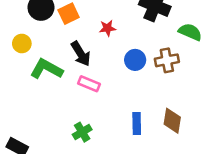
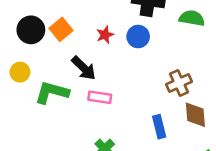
blue circle: (135, 60) -> (138, 37), moved
brown cross: (167, 60) -> (179, 83), moved

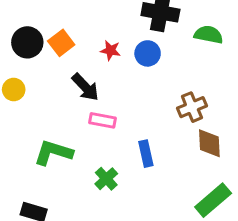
red star: (105, 35) -> (110, 50), turned 30
green L-shape: (52, 92) -> (53, 152), moved
blue rectangle: (159, 127) -> (146, 154), moved

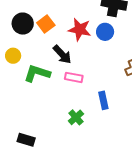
red star: (110, 50) -> (80, 29), size x1.6
green L-shape: (53, 152) -> (37, 73), moved

